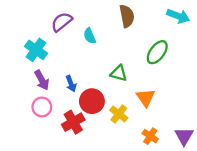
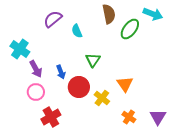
cyan cross: (36, 50) -> (20, 49), moved
green ellipse: (157, 52) -> (130, 29), moved
green triangle: (119, 73) -> (93, 60), moved, turned 49
red cross: (73, 122) -> (51, 117), moved

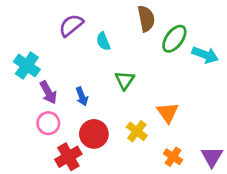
cyan arrow: (153, 14) -> (205, 55), moved
red circle: (79, 87) -> (94, 134), moved

